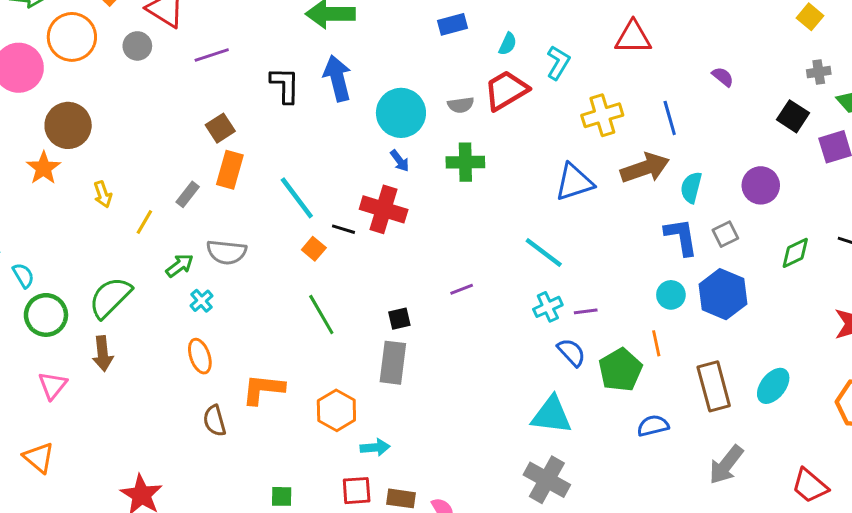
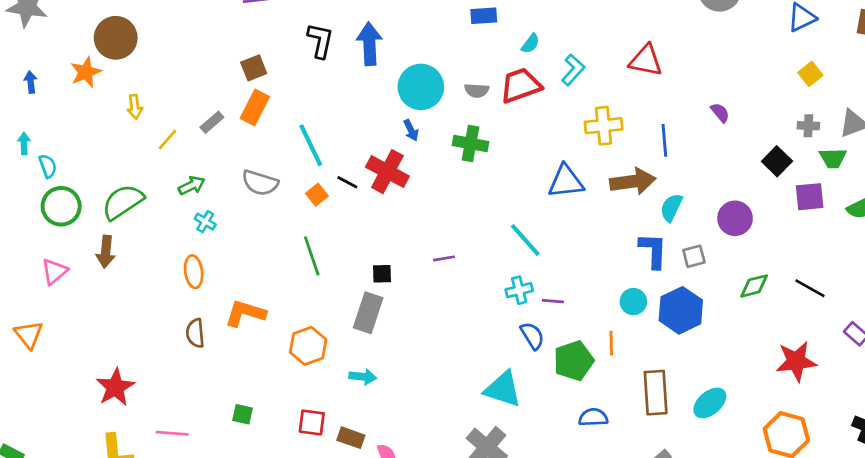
gray semicircle: (227, 252) -> (260, 183), moved
cyan cross: (202, 301) -> (205, 222), turned -30
cyan arrow: (375, 447) -> (363, 377), moved

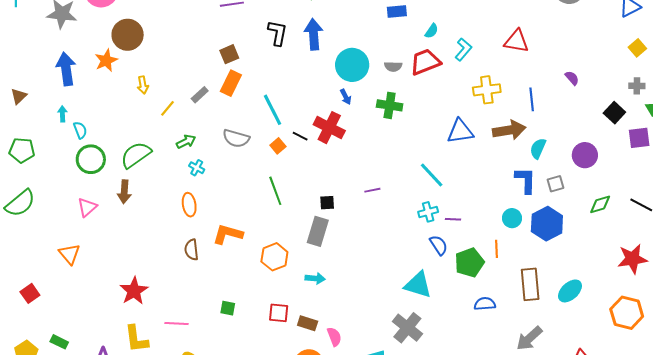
blue arrow: (31, 82) -> (66, 69), size x2.0

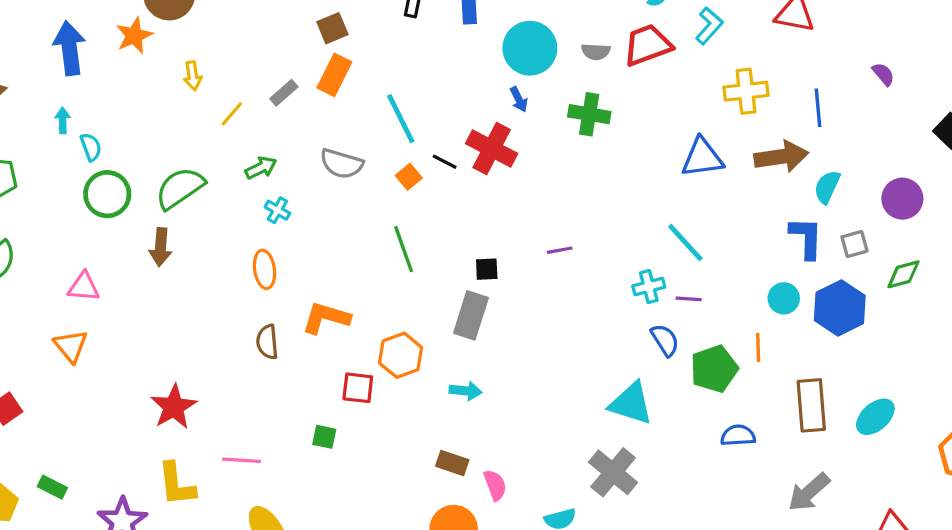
cyan line: (432, 175) -> (685, 242), moved
green diamond: (600, 204) -> (903, 274), moved
pink triangle: (87, 207) -> (84, 287), moved, turned 45
red square: (279, 313) -> (358, 388), moved

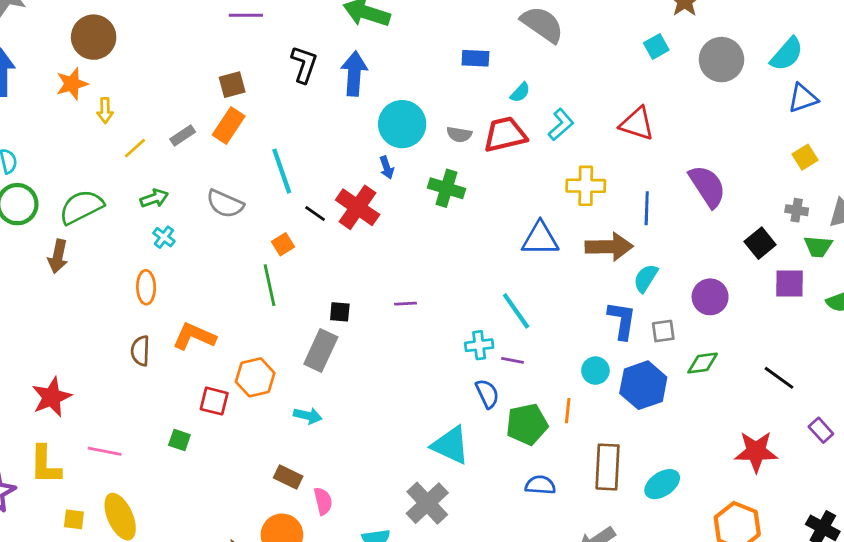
orange star: (134, 36) -> (72, 84), moved
purple semicircle: (883, 74) -> (707, 186), size x2.0
orange square: (409, 177) -> (283, 244), moved

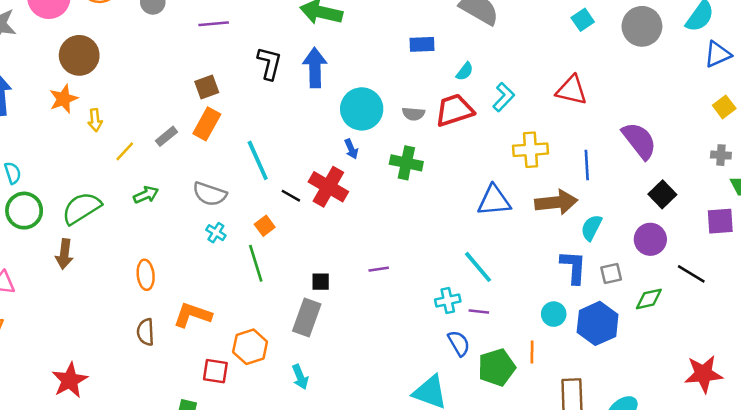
cyan cross: (164, 237) -> (216, 233), moved
black square: (760, 243) -> (662, 194), moved
black line: (779, 378) -> (691, 274), moved
cyan arrow: (308, 416) -> (300, 377), turned 60

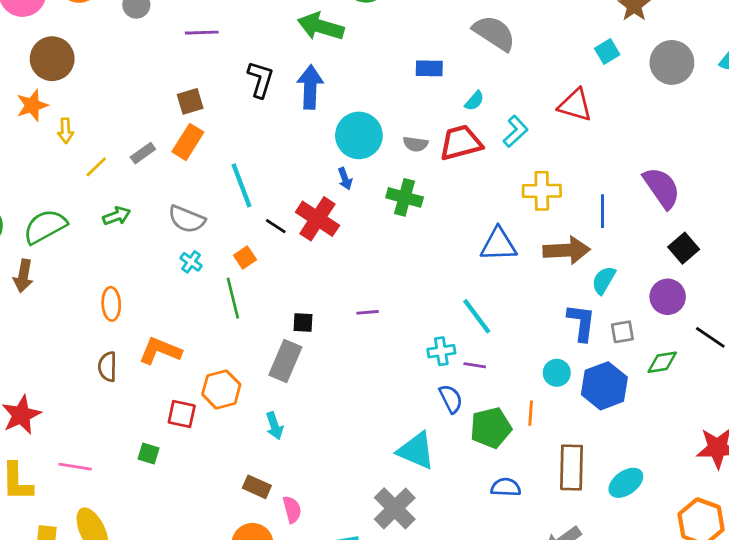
red triangle: (571, 90) -> (575, 105), moved

